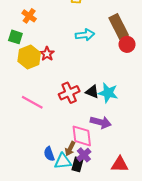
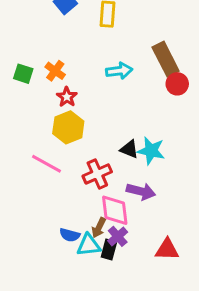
orange cross: (29, 16) -> (55, 71), moved
yellow hexagon: (29, 57) -> (68, 127), moved
red cross: (69, 93) -> (97, 174), moved
blue semicircle: (49, 154) -> (70, 235), turned -56

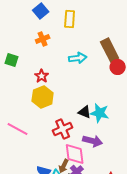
orange cross: (55, 71) -> (43, 39), moved, turned 32
pink line: (46, 164) -> (18, 129), moved

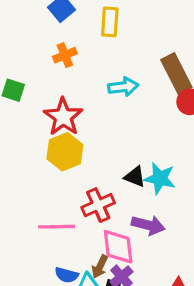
red star: (42, 76) -> (63, 117), size x1.6
pink line: (18, 129) -> (57, 227), moved, turned -30

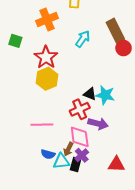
orange cross: (65, 55) -> (47, 19), size x1.5
cyan arrow: (123, 87) -> (83, 39), turned -48
red cross: (98, 205) -> (80, 109), moved

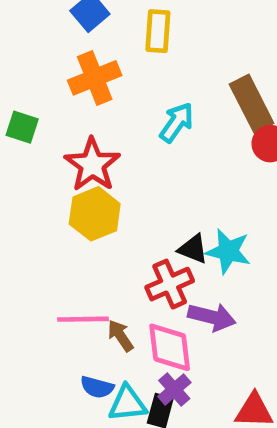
brown arrow: (68, 149) -> (120, 336), moved, turned 120

